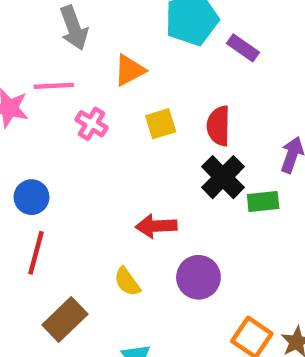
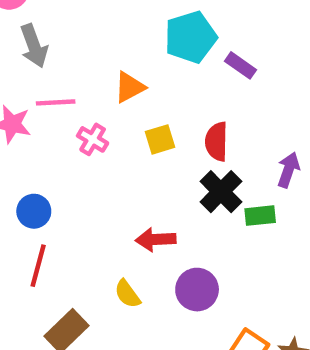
gray arrow: (74, 28) -> (34, 46), moved

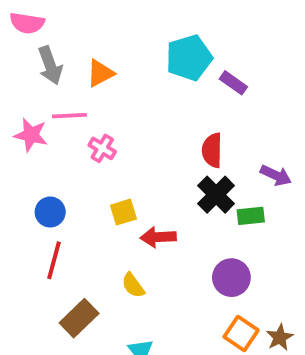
orange triangle: (130, 87) -> (100, 73), moved
yellow square: (160, 139) -> (123, 212), moved
purple arrow: (288, 170) -> (276, 175), turned 96
purple circle: (197, 290) -> (231, 278), moved

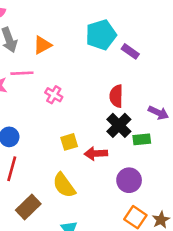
pink cross: (102, 148) -> (54, 95), moved
yellow square: (123, 212) -> (69, 142), moved
red arrow: (158, 237) -> (96, 153), moved
yellow semicircle: (133, 285) -> (64, 185), size x1.5

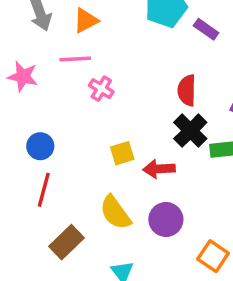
pink line: (22, 73) -> (75, 59), moved
purple circle: (129, 180) -> (166, 219), moved

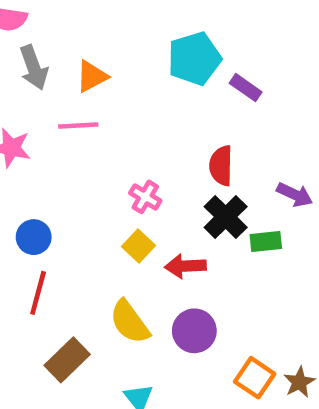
pink cross: (101, 89) -> (145, 197), moved
yellow square: (122, 153) -> (139, 246), turned -30

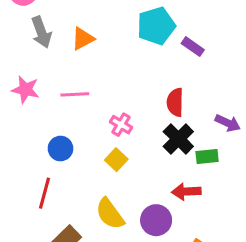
pink line: (78, 125) -> (75, 94), moved
blue circle: (34, 237) -> (60, 149), moved
red arrow: (185, 266) -> (186, 192), moved

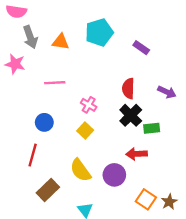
cyan pentagon: (156, 26) -> (99, 32), moved
orange triangle: (83, 39) -> (61, 42), turned 36
pink star: (25, 90) -> (15, 64), moved
purple arrow: (228, 123) -> (167, 92), moved

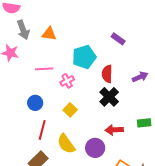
cyan pentagon: (99, 32) -> (84, 57), moved
purple arrow: (167, 92) -> (140, 77), turned -49
pink cross: (89, 105) -> (67, 81), moved, turned 32
green rectangle: (152, 128) -> (144, 123), moved
red line: (33, 155) -> (42, 130), moved

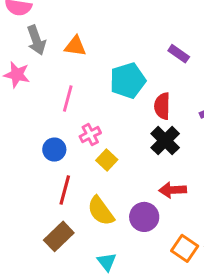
pink line: (44, 69) -> (68, 99), turned -72
pink cross: (67, 81) -> (90, 135), moved

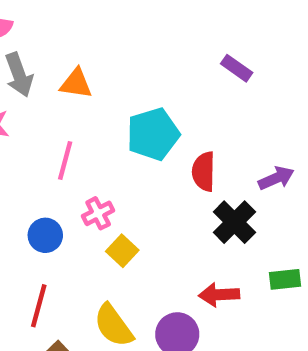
purple rectangle: (179, 54) -> (237, 68), moved
black cross: (165, 141) -> (234, 222), moved
red line: (65, 190) -> (39, 306), moved

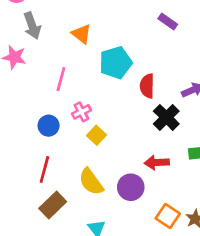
orange triangle: (76, 84) -> (81, 34), moved, turned 30

